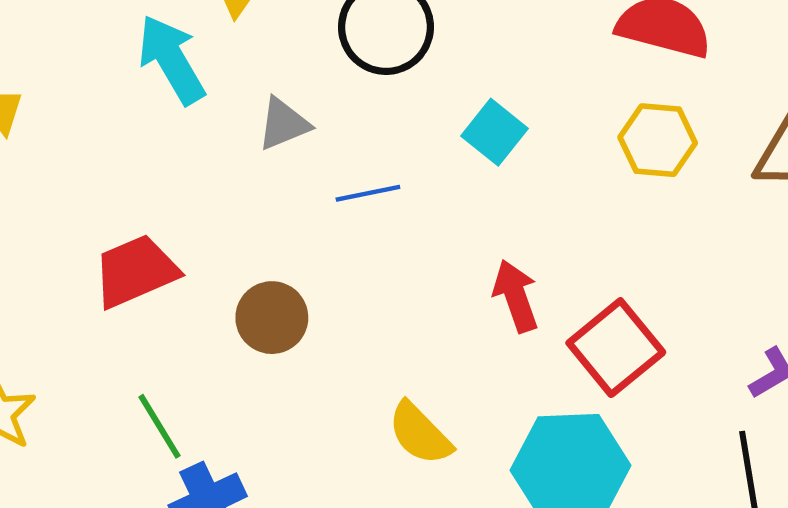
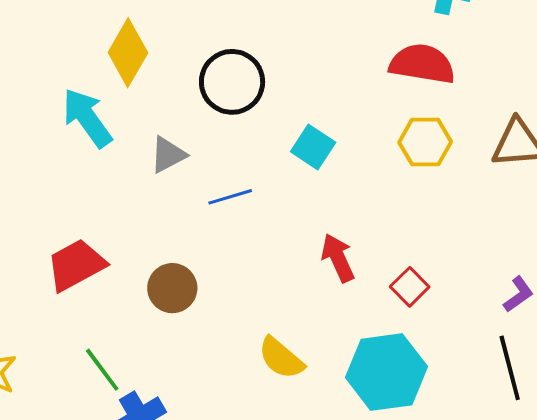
red square: (616, 348) -> (410, 287), size x0.6

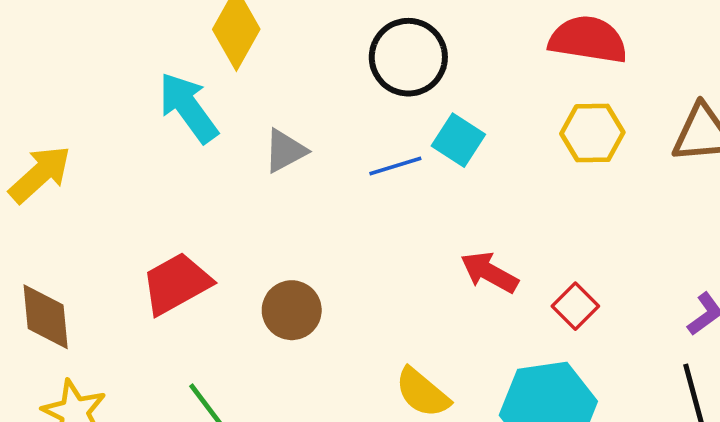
black circle: (232, 82) -> (408, 57), moved
blue line: (230, 197) -> (395, 166), moved
red arrow: (338, 258) -> (489, 272), turned -36

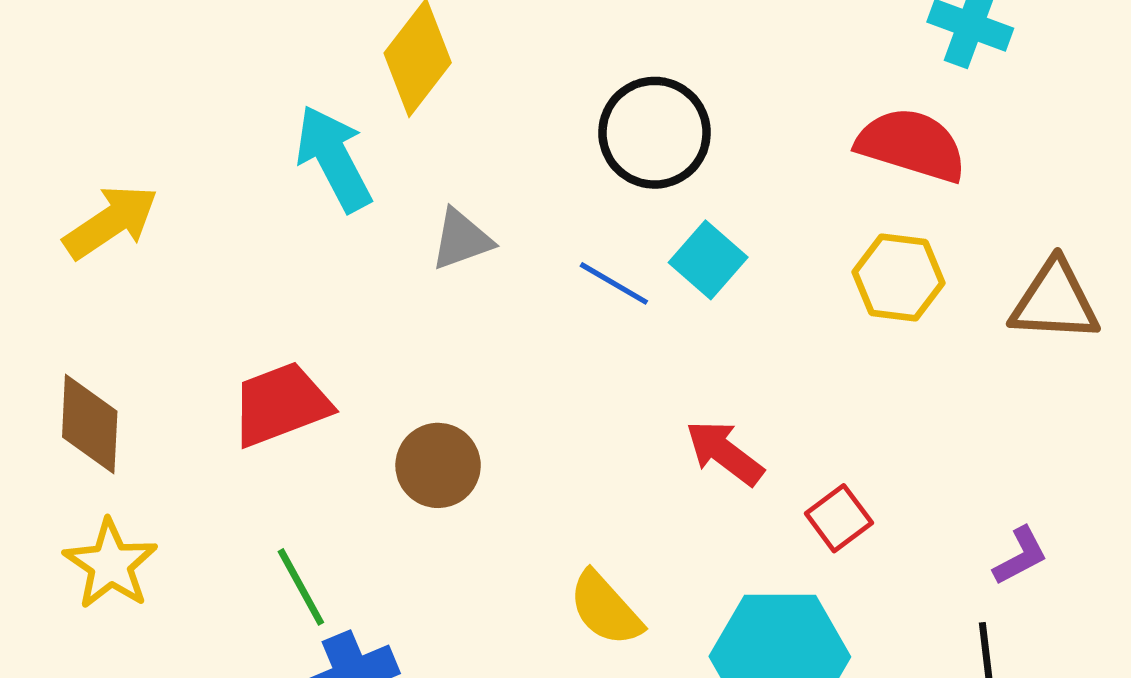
blue line: (395, 166) -> (614, 283), turned 39

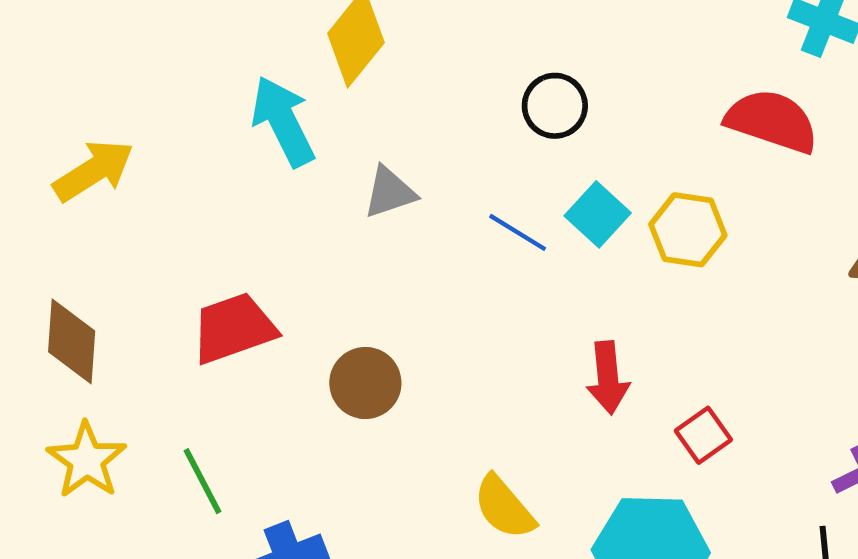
black circle: (655, 133) -> (555, 106), size x0.7
yellow hexagon: (898, 277) -> (688, 230), moved
red arrow: (724, 453) -> (608, 378), turned -134
green line: (301, 587) -> (202, 481), moved

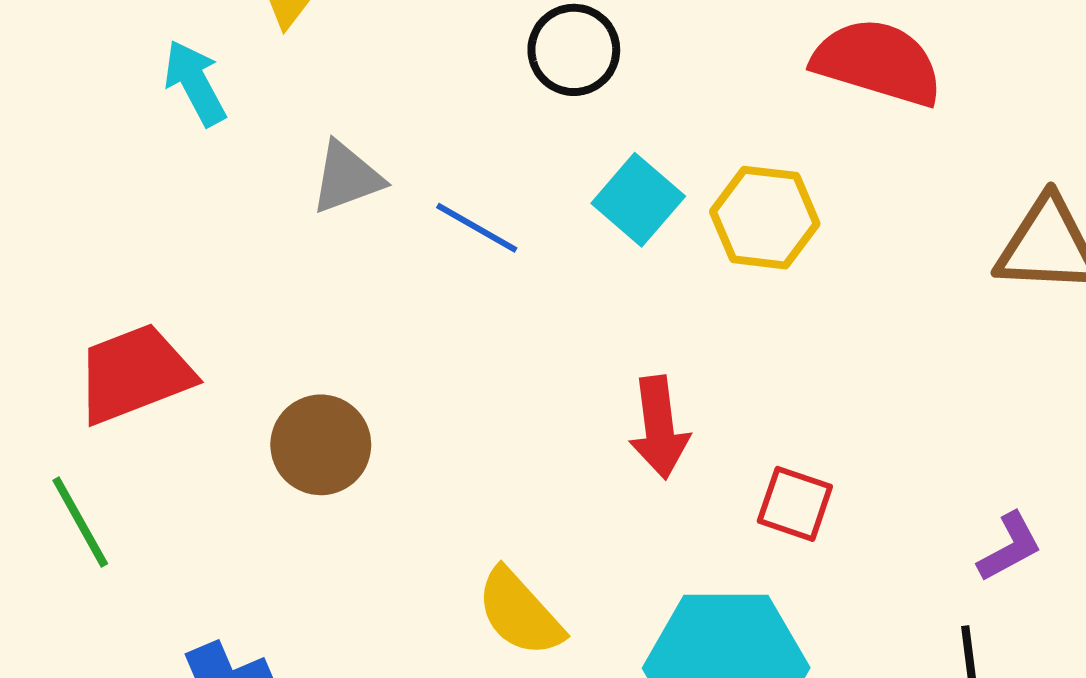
cyan arrow: (283, 121) -> (195, 83), size x0.7
blue line: (518, 232) -> (477, 228), moved
red square: (703, 435) -> (795, 504), turned -34
green line: (202, 481) -> (80, 522), moved

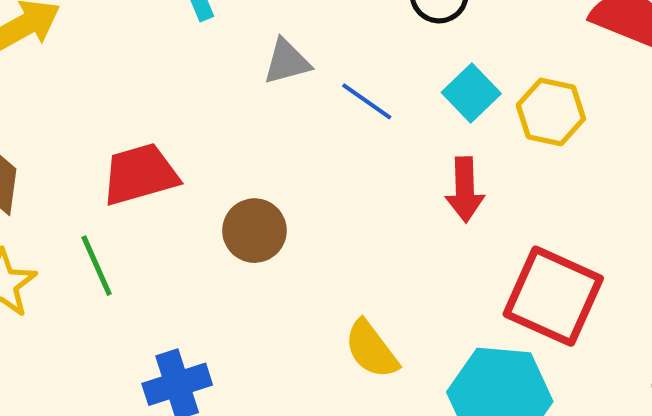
red arrow: (659, 427) -> (465, 190), moved
red square: (795, 504) -> (553, 296), size x2.0

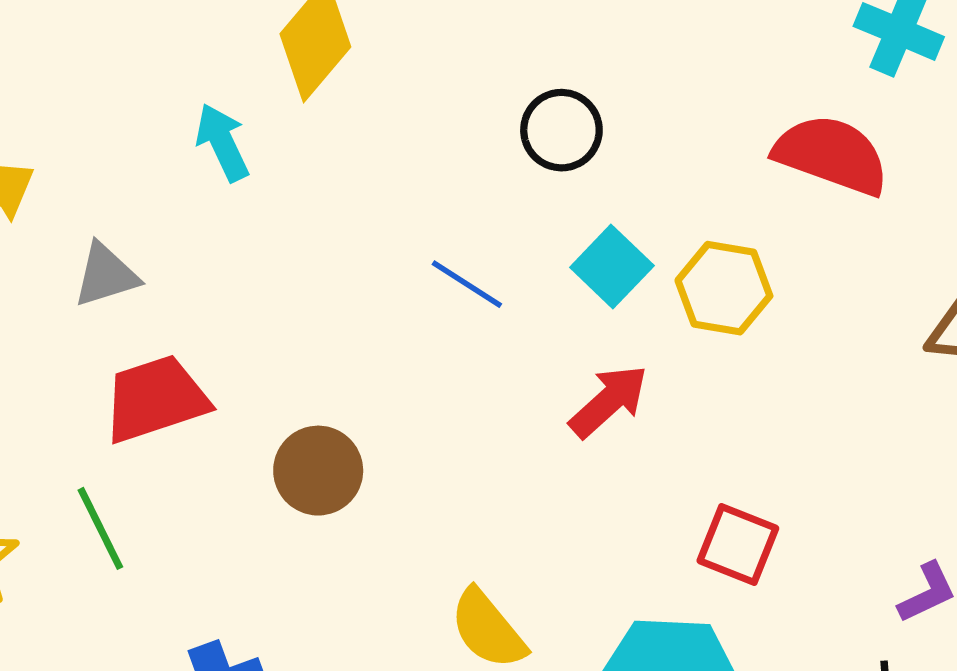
gray triangle: (287, 62) -> (106, 275), moved
red arrow: (465, 190) -> (609, 401), turned -128
red square: (553, 296) -> (738, 544), size x0.6

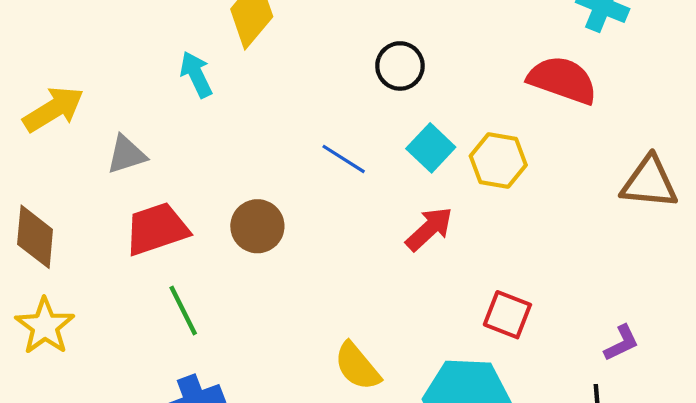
brown circle: (318, 471) -> (257, 226), moved
green line: (100, 528) -> (183, 311), moved

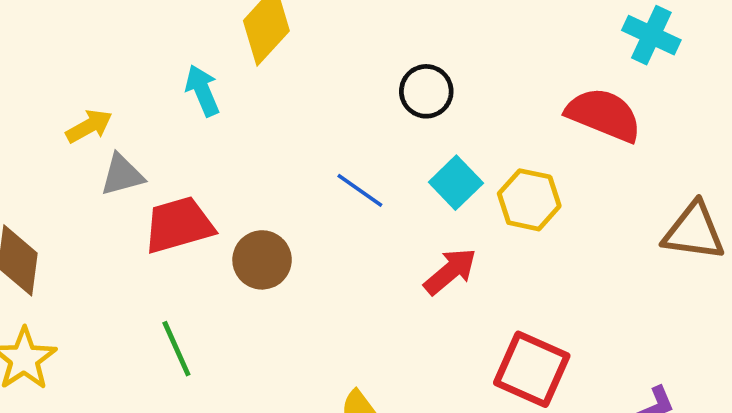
yellow arrow: (53, 109) -> (89, 126), moved, size x0.7
red trapezoid: (157, 229) -> (179, 225), moved
red square: (507, 315) -> (532, 369), size x1.4

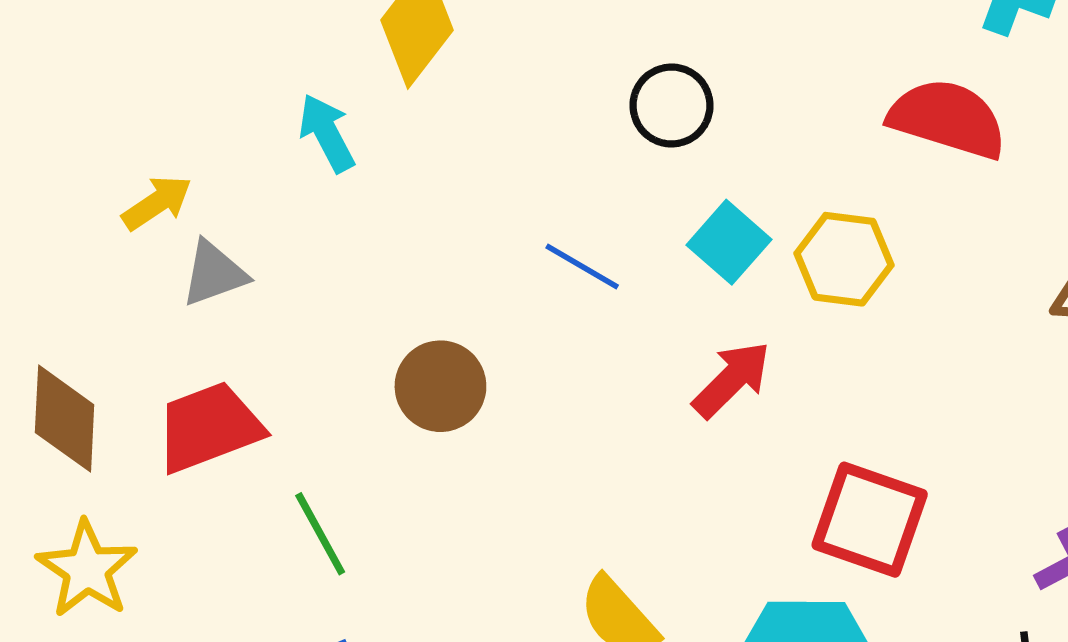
red trapezoid: (179, 225) -> (209, 427), moved

